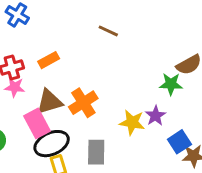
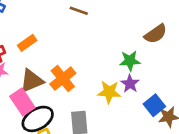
green star: (171, 84) -> (130, 61), moved

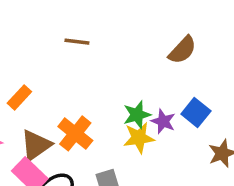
green star: (130, 61) -> (137, 115), moved
blue square: (154, 105) -> (196, 113), moved

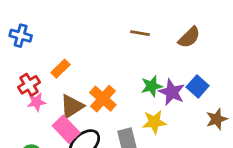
brown line: (77, 42) -> (140, 33), moved
purple star: (163, 121) -> (172, 92), size x1.4
yellow star: (139, 138) -> (154, 122), moved

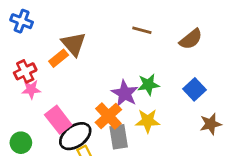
purple star: (172, 92) -> (125, 93), moved
orange cross: (103, 99) -> (108, 116), moved
brown triangle: (72, 106) -> (74, 44), moved, turned -44

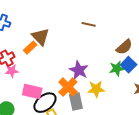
brown semicircle: (191, 39) -> (124, 47), moved
green star: (148, 85) -> (117, 69), moved
pink rectangle: (58, 120) -> (32, 91), turned -36

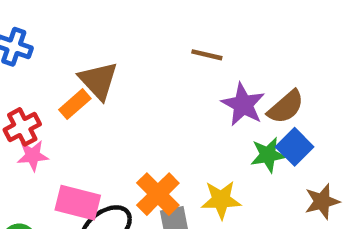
purple star: (79, 70) -> (243, 105), moved

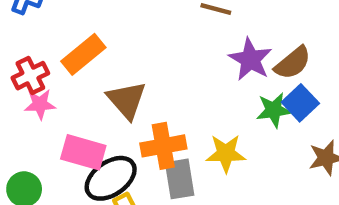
brown triangle: (98, 81) -> (127, 100), moved
orange rectangle: (75, 104) -> (83, 54), size x1.4
orange cross: (158, 194) -> (163, 146), turned 33

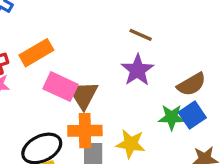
purple star: (250, 59) -> (137, 70), moved
brown triangle: (127, 100) -> (83, 95), moved
pink rectangle: (83, 152) -> (61, 87), moved

